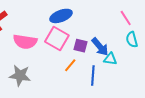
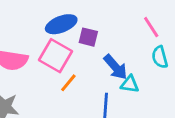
purple square: (80, 46) -> (88, 37), moved
orange line: (70, 65) -> (68, 83), moved

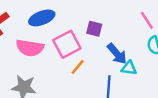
blue ellipse: (61, 24) -> (42, 18), moved
pink square: (55, 56) -> (67, 44), turned 32

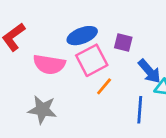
blue ellipse: (42, 18) -> (82, 36), moved

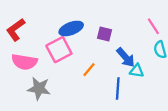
pink square: (92, 60) -> (59, 50), moved
pink semicircle: (49, 64) -> (24, 62), moved

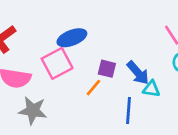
purple square: (104, 34) -> (107, 69), moved

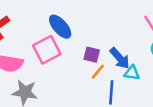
blue ellipse: (72, 38) -> (60, 27), turned 70
orange line: (93, 88) -> (98, 72), moved

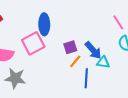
blue ellipse: (60, 27) -> (44, 24), turned 40
purple square: (92, 55) -> (70, 47), turned -32

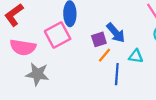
blue arrow: (93, 50) -> (116, 33), moved

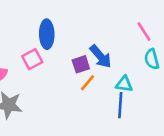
pink square: (58, 35) -> (32, 59), size x0.7
blue line: (117, 74) -> (120, 105), moved

